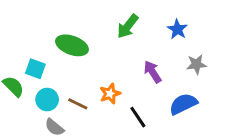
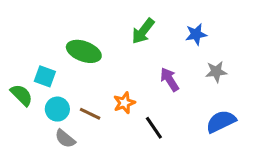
blue star: (177, 29) -> (196, 34), turned 30
blue semicircle: (183, 104) -> (221, 122), moved

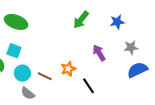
green ellipse: (84, 51) -> (16, 22), moved
blue semicircle: (221, 122) -> (137, 70), moved

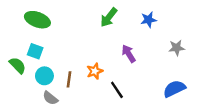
gray star: (131, 48) -> (177, 48), moved
blue semicircle: (137, 70) -> (174, 89), moved
brown line: (45, 76) -> (69, 79), turned 72

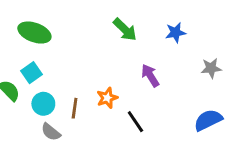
green arrow: (109, 17) -> (125, 30), turned -84
cyan square: (35, 51) -> (31, 73), turned 35

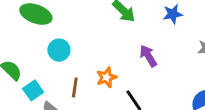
cyan square: (31, 73) -> (33, 90), moved
cyan circle: (43, 104) -> (59, 50), moved

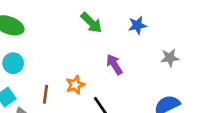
cyan circle: (59, 50) -> (13, 63), moved

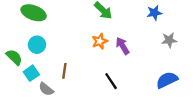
blue star: (137, 25) -> (154, 13), moved
orange star: (75, 85) -> (100, 41), moved

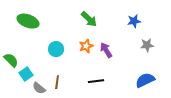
cyan circle: (37, 45) -> (56, 49), moved
brown line: (64, 71) -> (57, 82), moved
black line: (111, 81) -> (96, 81), turned -63

